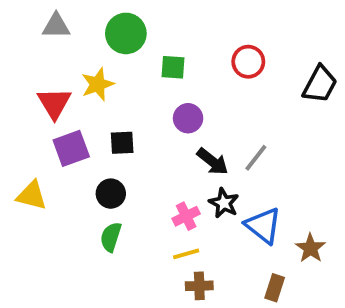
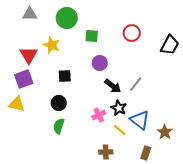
yellow star: (98, 84) -> (52, 45), turned -30
purple square: (71, 148) -> (24, 79), moved
yellow line: (186, 254) -> (120, 130), moved, turned 56

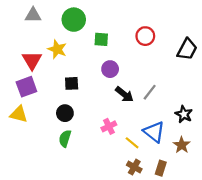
black star: (119, 108) -> (184, 114), moved
brown cross: (106, 152) -> (134, 167), moved, turned 32

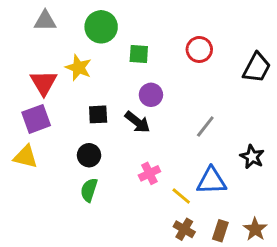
black arrow: (124, 94) -> (137, 122), moved
blue triangle: (154, 132) -> (211, 181), turned -40
brown star: (182, 145) -> (255, 229), moved

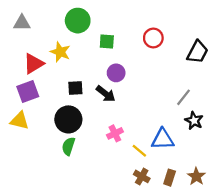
gray triangle: (45, 21) -> (22, 23), moved
red triangle: (44, 83) -> (33, 64), turned 30
gray line: (205, 127) -> (184, 97), moved
black circle: (89, 155) -> (68, 119), size x1.5

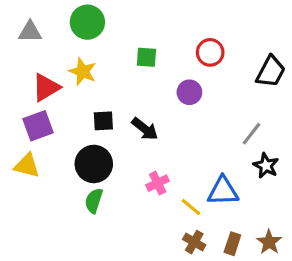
green circle: (78, 21) -> (87, 22), moved
purple circle: (116, 73) -> (189, 92), moved

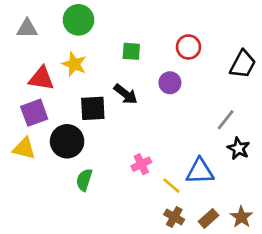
red triangle: (46, 87) -> (41, 78), turned 40
black square: (103, 121) -> (93, 108), size x1.4
black arrow: (145, 129) -> (126, 94), moved
black circle: (94, 164) -> (67, 141), moved
brown rectangle: (232, 244) -> (208, 218), turned 30

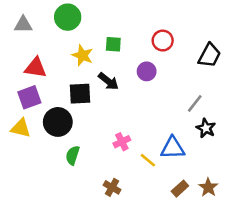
yellow star: (74, 64) -> (82, 55), moved
brown cross: (174, 217) -> (112, 187), moved

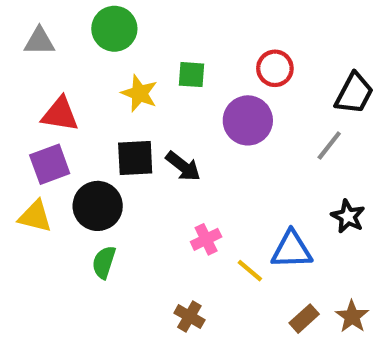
purple circle: (147, 71) -> (248, 120), size x1.5
black arrow: (108, 81) -> (183, 166), moved
gray line: (195, 103) -> (329, 145), moved
green semicircle: (73, 155) -> (104, 262), moved

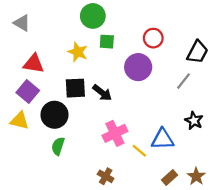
green circle: (114, 29) -> (93, 16), moved
gray triangle: (39, 41) -> (22, 23), turned 30
purple square: (50, 164) -> (28, 92), turned -30
pink cross: (206, 239) -> (115, 133), size x1.5

